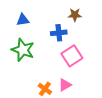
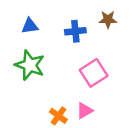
brown star: (75, 15) -> (108, 20), moved
blue cross: (59, 33) -> (75, 31), moved

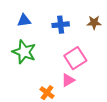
brown star: (108, 20) -> (94, 23), moved
pink triangle: (84, 111) -> (68, 80), moved

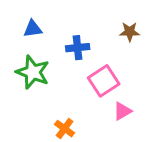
blue cross: (61, 25) -> (78, 48), moved
pink triangle: (68, 80) -> (122, 111), moved

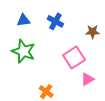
brown star: (130, 32) -> (93, 32), moved
blue cross: (78, 48) -> (55, 21), moved, turned 35

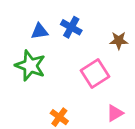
blue triangle: (23, 20) -> (40, 31), moved
pink triangle: (87, 79) -> (115, 113), moved

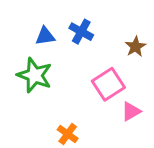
brown star: (119, 41) -> (135, 47), turned -30
pink triangle: (115, 113) -> (131, 111), moved

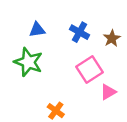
blue cross: (81, 32) -> (79, 32), moved

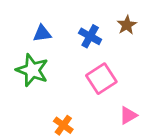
brown star: (112, 38) -> (127, 25), moved
pink triangle: (108, 92) -> (128, 115), moved

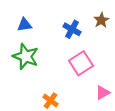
blue triangle: (42, 33) -> (24, 25), moved

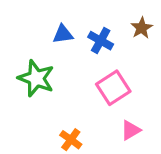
blue triangle: (24, 25) -> (63, 34), moved
pink triangle: (103, 93) -> (131, 130), moved

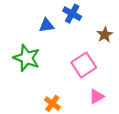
brown star: (142, 28) -> (105, 35), moved
blue cross: (101, 41) -> (72, 14), moved

